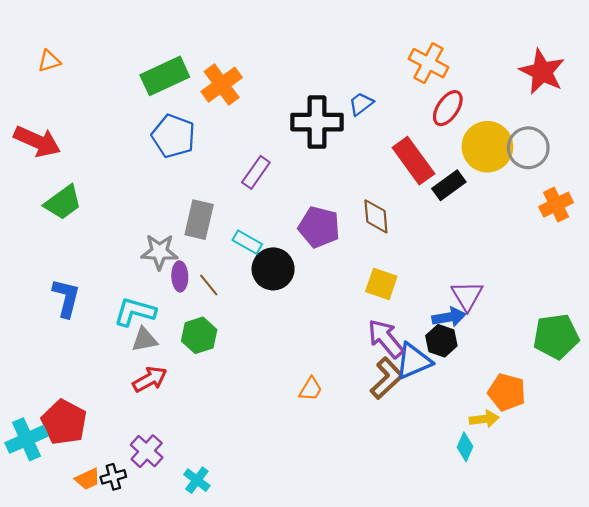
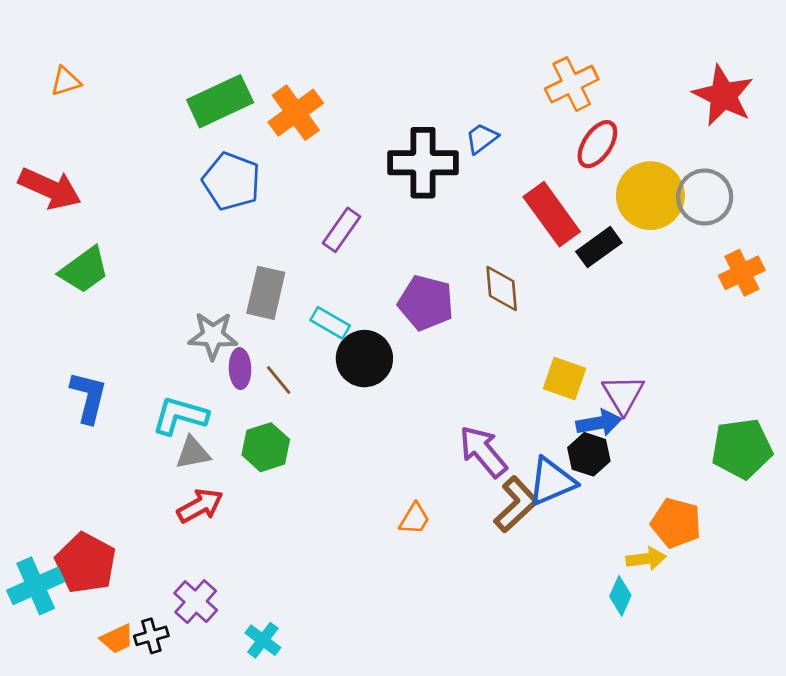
orange cross: (428, 63) -> (572, 84), turned 36
yellow square: (381, 284) -> (565, 379), moved
purple arrow: (386, 339) -> (483, 451), moved

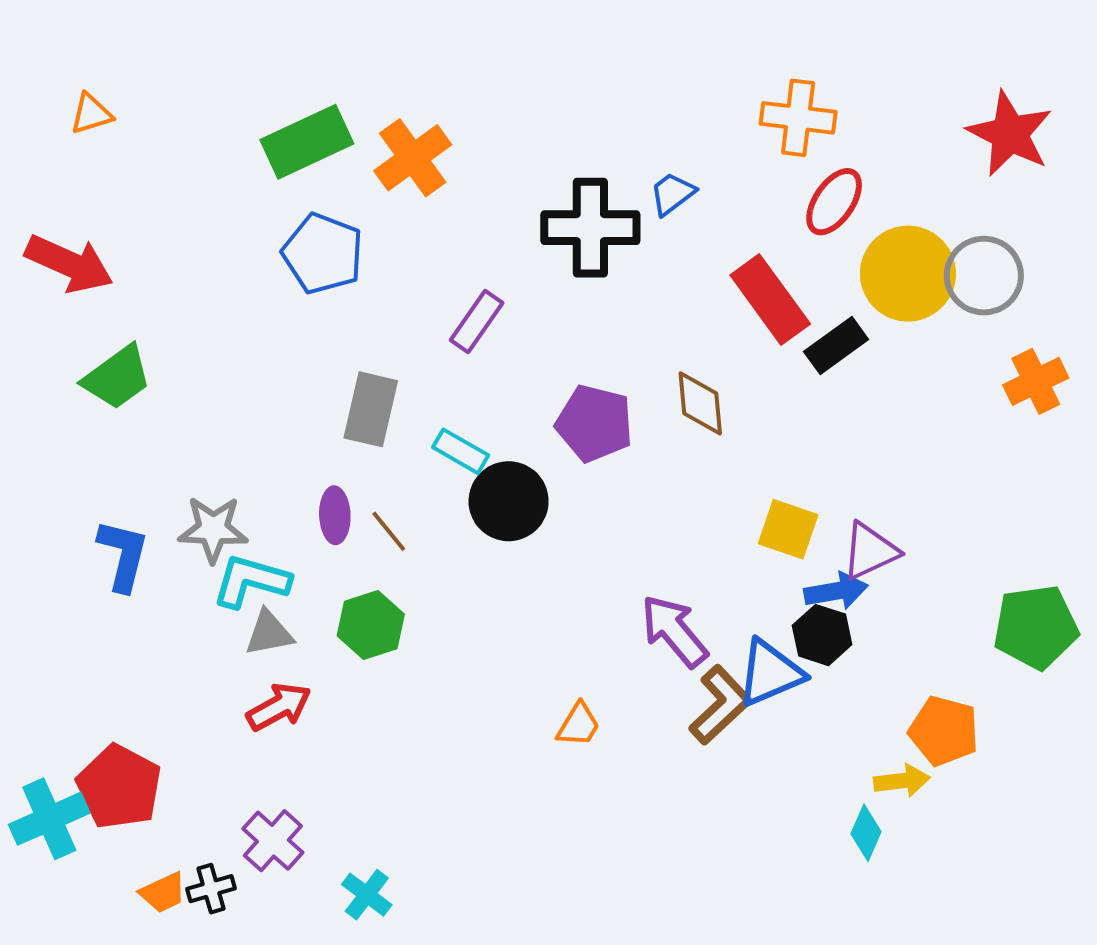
orange cross: (572, 84) -> (798, 118), turned 33
gray star: (213, 336) -> (213, 529), moved
purple triangle: (623, 394) -> (870, 551), turned 36

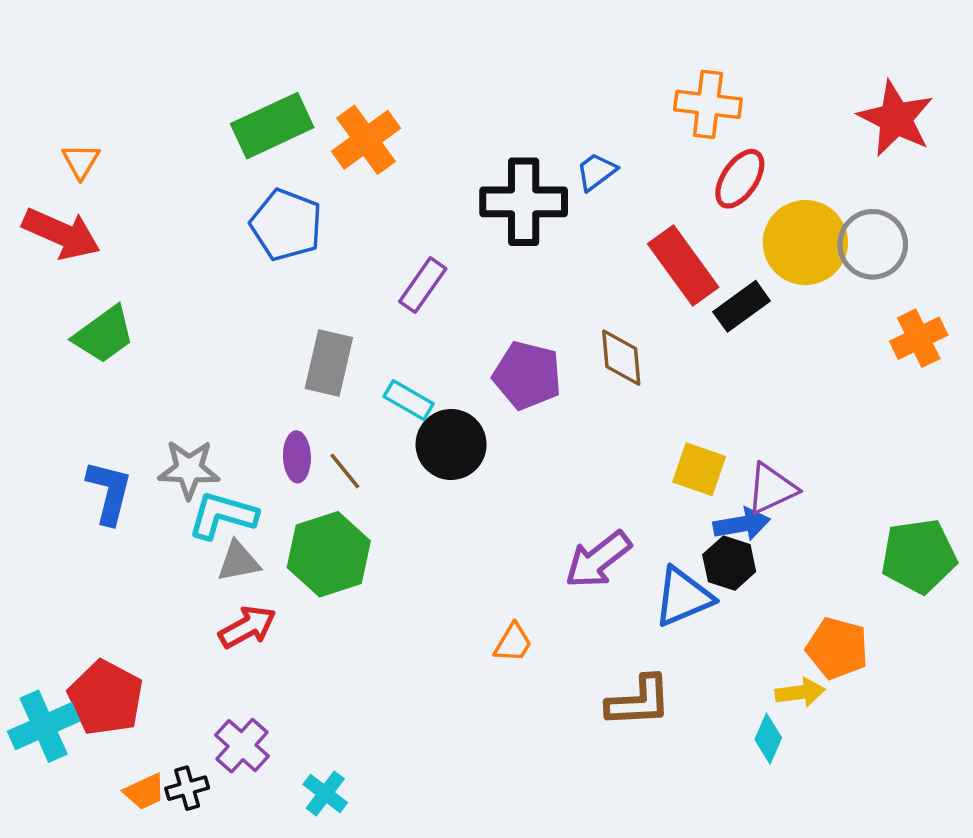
orange triangle: (91, 114) -> (81, 161), moved, turned -42
green hexagon: (371, 625) -> (329, 554), size x1.4
purple arrow: (674, 631) -> (598, 560), turned -88
brown L-shape: (720, 705) -> (639, 701), moved, turned 40

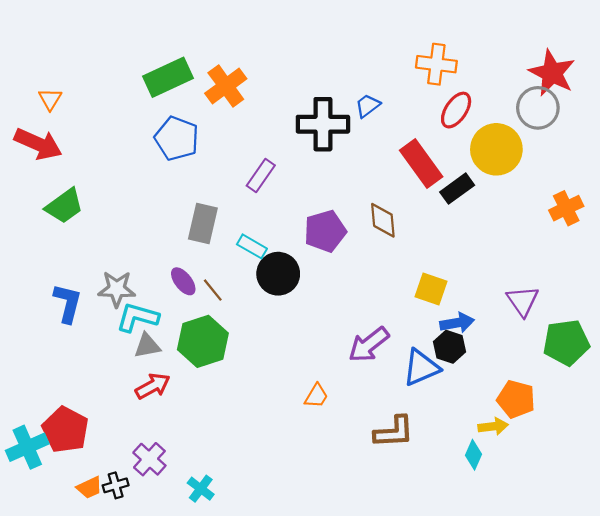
gray circle: (873, 244) -> (538, 108), moved
purple pentagon: (527, 375) -> (325, 231), turned -30
purple ellipse: (297, 457) -> (183, 281), turned -36
purple triangle: (772, 489) -> (523, 301), moved, turned -40

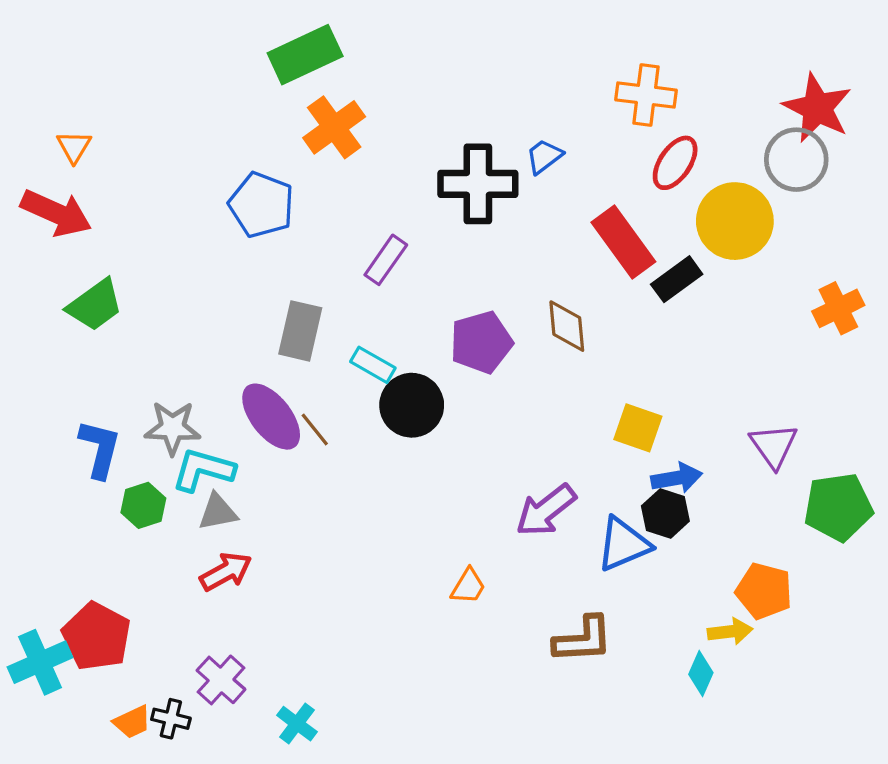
green rectangle: (168, 77) -> (305, 55), moved
purple ellipse: (183, 281) -> (271, 417), size x1.6
green hexagon: (203, 341) -> (143, 505), moved, size x0.6
black cross: (116, 485) -> (171, 719), turned 30

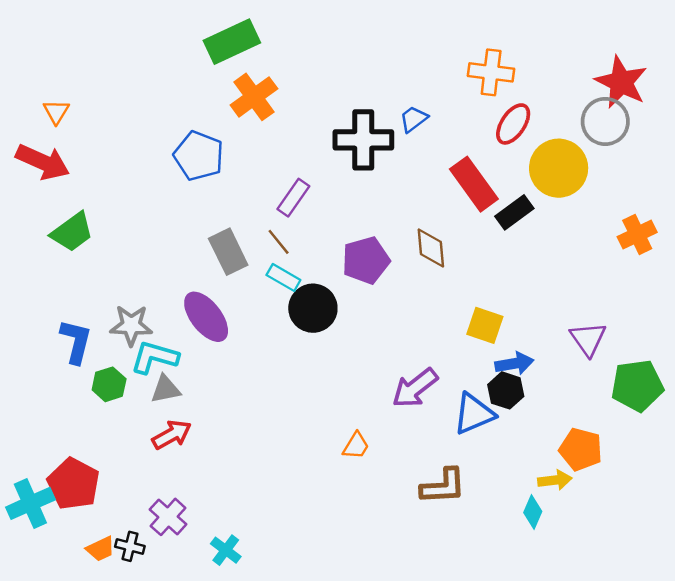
gray rectangle: (300, 331) -> (228, 252), turned -39
brown line: (315, 429) -> (279, 242), moved

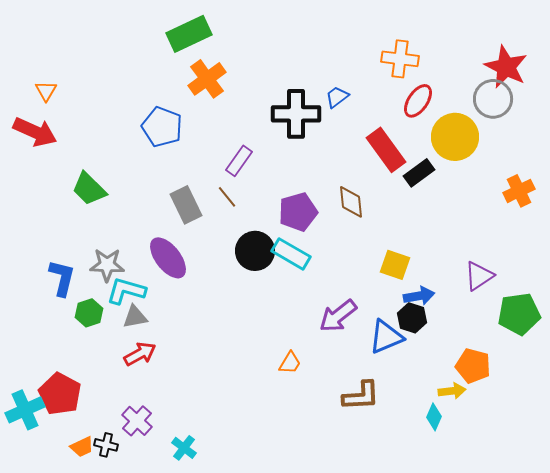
green trapezoid: (72, 232) -> (89, 189), moved, turned 81
cyan rectangle: (283, 277) -> (291, 254), moved, size x1.4
purple triangle: (588, 339) -> (479, 276), turned 32

